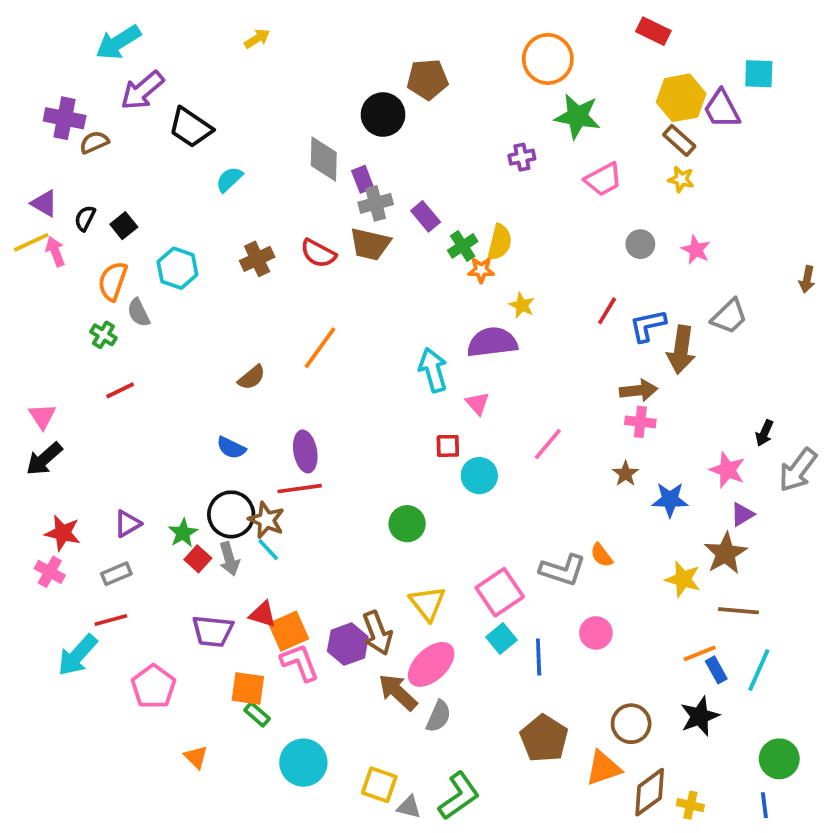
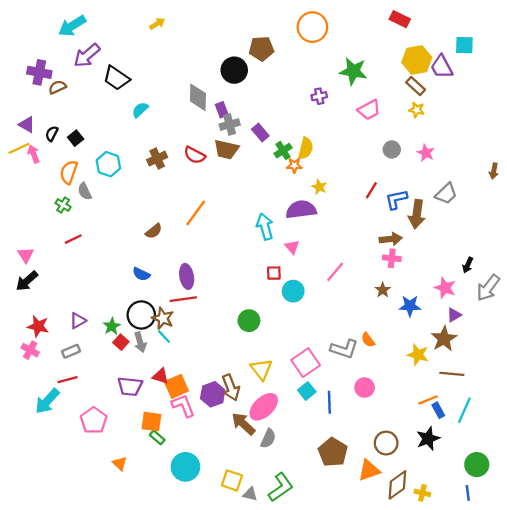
orange circle: (548, 59) -> (312, 27), moved

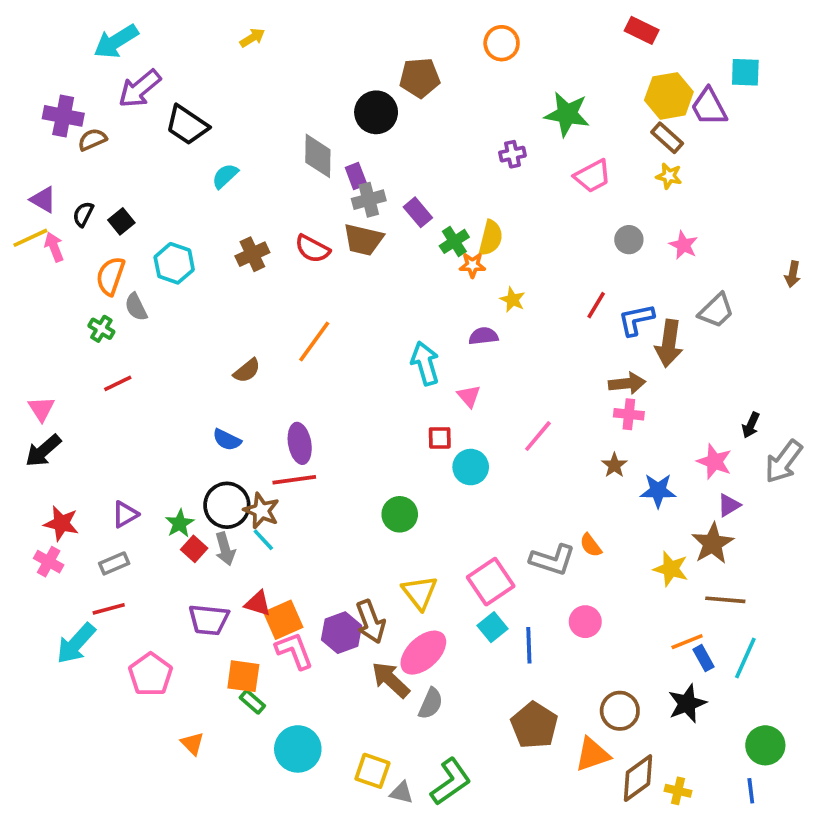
orange circle: (312, 27) -> (502, 43), size x0.7
purple semicircle: (301, 210) -> (483, 336), size x0.6

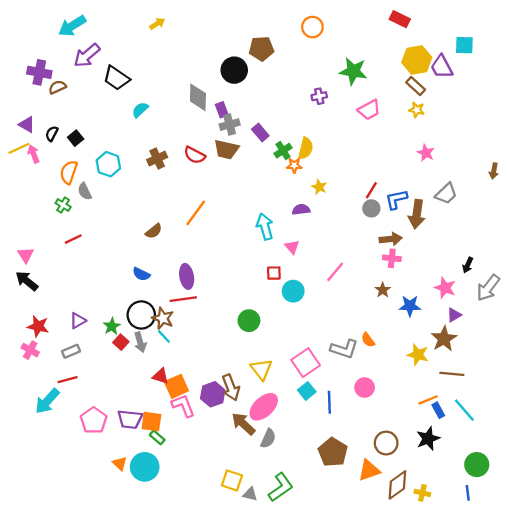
gray circle: (629, 240) -> (371, 208), moved
black arrow: (43, 451) -> (27, 281), turned 80
purple trapezoid: (209, 620) -> (130, 419), moved
cyan line: (745, 658) -> (464, 410), turned -65
cyan circle: (298, 749) -> (145, 467), moved

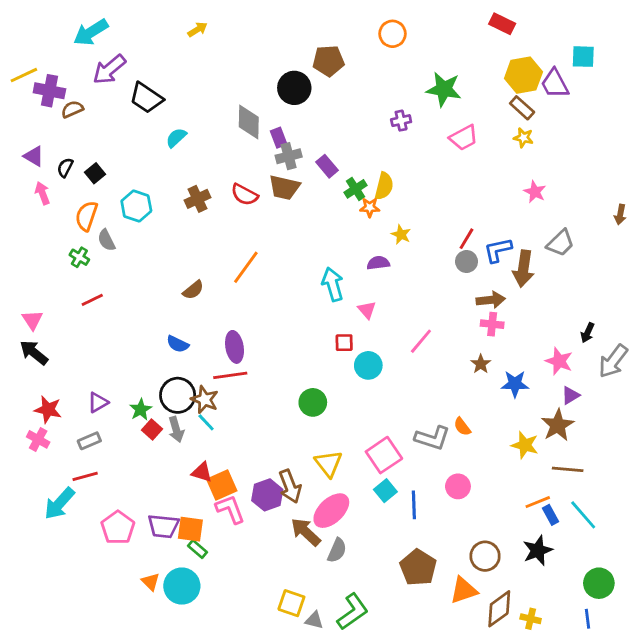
yellow line: (19, 148) -> (24, 75), moved

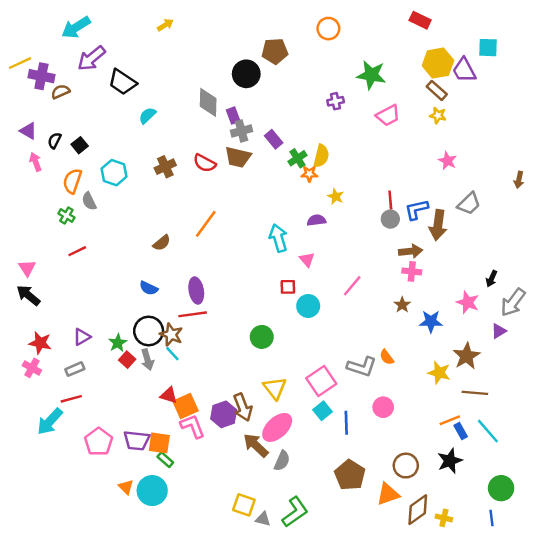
red line: (467, 239) -> (390, 200), turned -36
purple triangle: (570, 395) -> (499, 331), moved

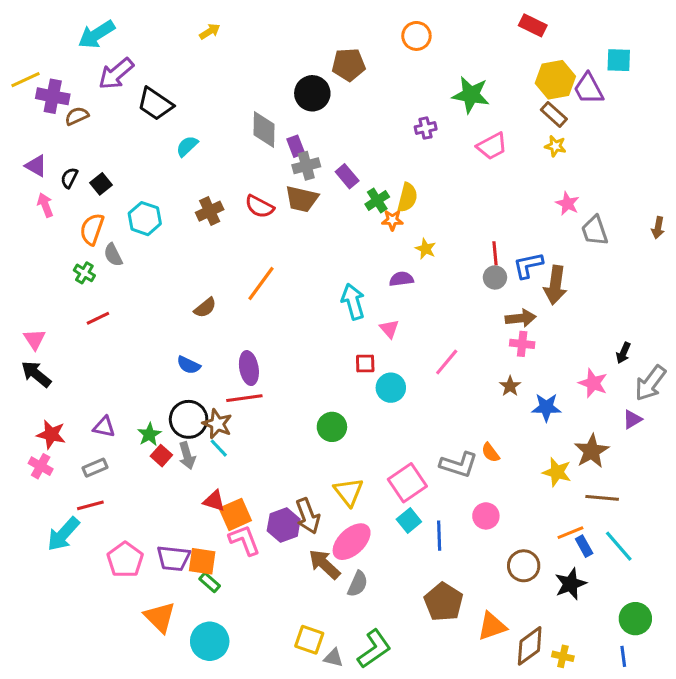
gray trapezoid: (469, 204) -> (595, 231), moved, turned 115
purple triangle: (82, 337) -> (104, 427), turned 42
brown circle: (406, 466) -> (524, 566), moved
orange triangle: (126, 487) -> (160, 617), size x1.6
cyan circle: (152, 491) -> (210, 641), moved

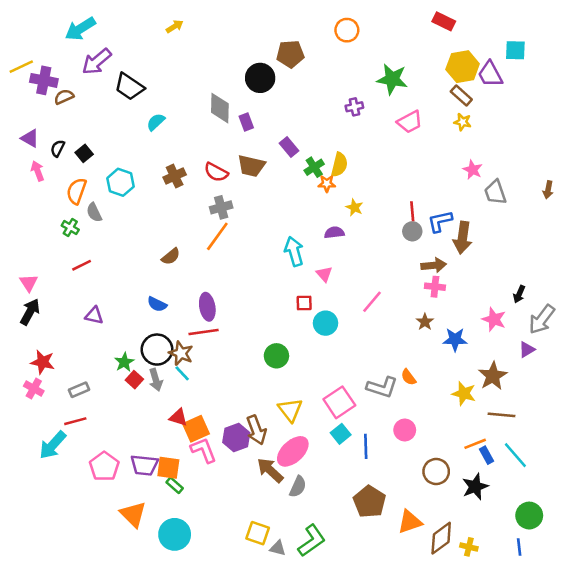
gray cross: (306, 166) -> (221, 207), moved
black arrow: (36, 374) -> (30, 312), turned 80
purple triangle: (104, 427) -> (94, 316), moved

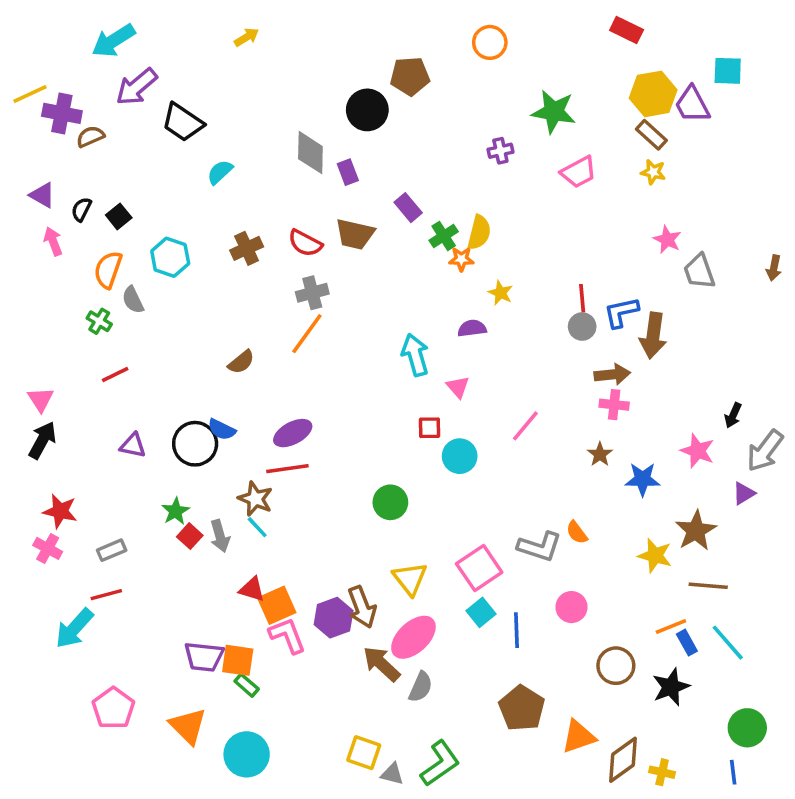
purple ellipse: (207, 307) -> (293, 433), turned 72
black circle: (157, 350) -> (195, 444), moved
pink pentagon: (104, 466) -> (113, 708), moved

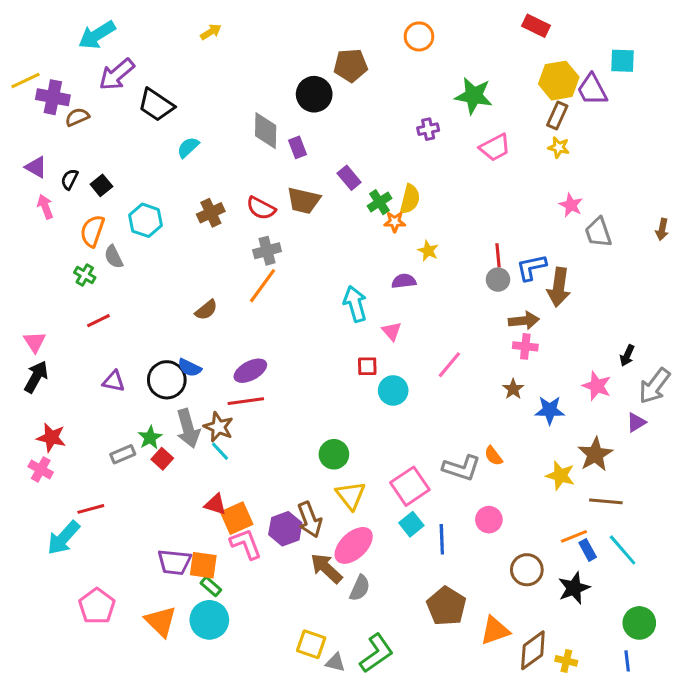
brown rectangle: (651, 135) -> (557, 115), turned 72
green circle: (390, 502) -> (334, 454), moved
gray arrow: (220, 536) -> (188, 428), moved, size x1.4
gray rectangle: (112, 550) -> (123, 454), moved
cyan circle: (247, 754) -> (209, 620), moved

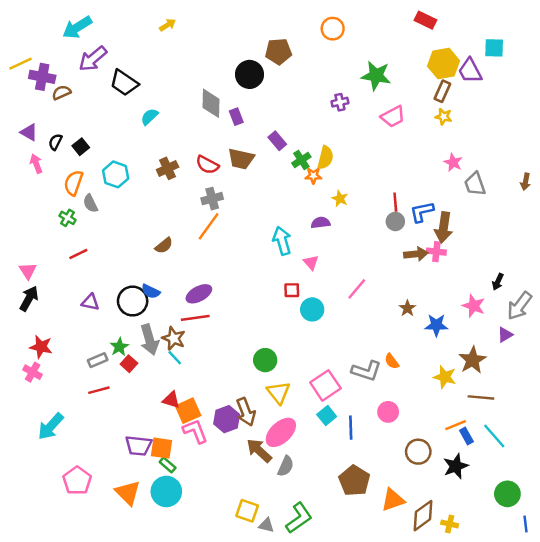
pink cross: (525, 346) -> (436, 252), moved
red line: (91, 509) -> (99, 390), moved
blue line: (627, 661) -> (526, 524), moved

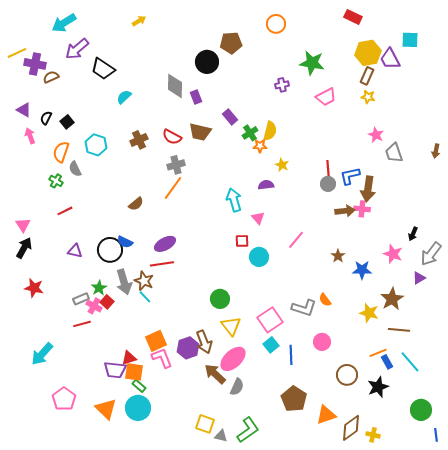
pink cross: (33, 372) -> (94, 306), moved
red triangle: (171, 400) -> (129, 358), moved, turned -35

